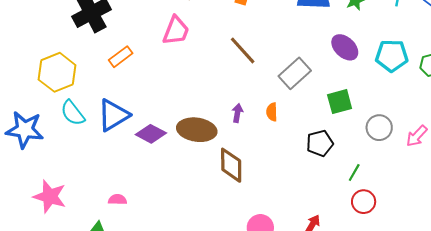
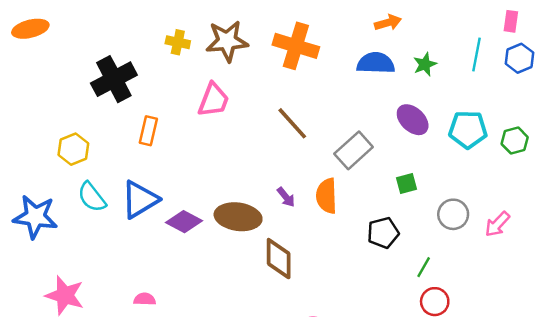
orange rectangle: (121, 57) -> (148, 131), turned -40
yellow hexagon: (57, 72) -> (73, 149), size x0.7
green square: (340, 102) -> (406, 184), size x0.7
orange semicircle: (272, 112) -> (327, 196), size x1.6
purple arrow: (237, 113) -> (286, 197), turned 132

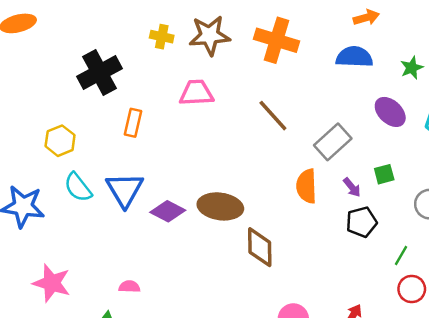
green star: (425, 64) -> (412, 68), moved
pink trapezoid: (213, 100) -> (196, 93), turned -114
purple arrow: (286, 197) -> (352, 187), moved
blue triangle: (140, 200) -> (125, 190), turned -30

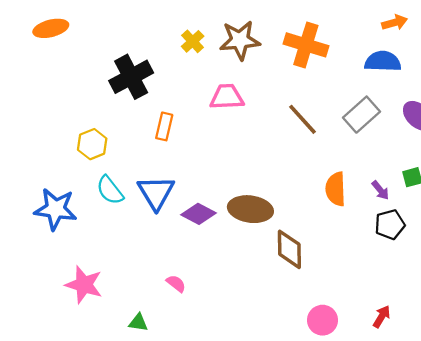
yellow cross: (162, 37) -> (193, 41), turned 35
gray rectangle: (333, 142) -> (362, 115), moved
pink semicircle: (129, 287) -> (176, 284), moved, turned 36

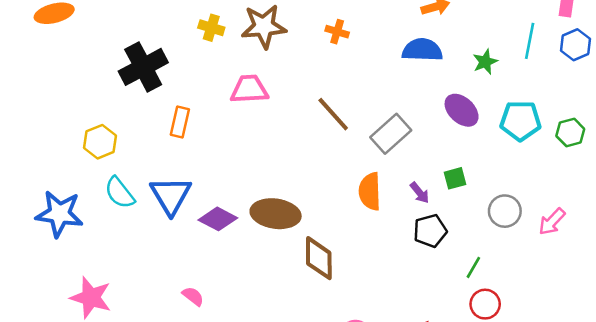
yellow cross: (193, 41) -> (211, 28), turned -30
orange cross: (306, 45) -> (337, 32), size x0.5
gray rectangle: (362, 115) -> (391, 134), moved

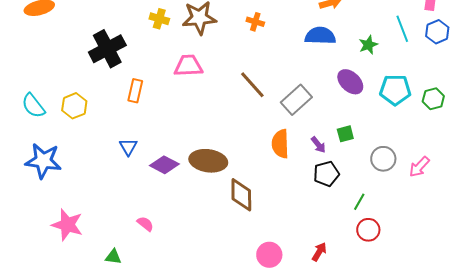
cyan line: (530, 41) -> (402, 29), turned -32
cyan semicircle: (120, 193) -> (33, 106), moved
blue triangle: (171, 195) -> (128, 147), size x0.6

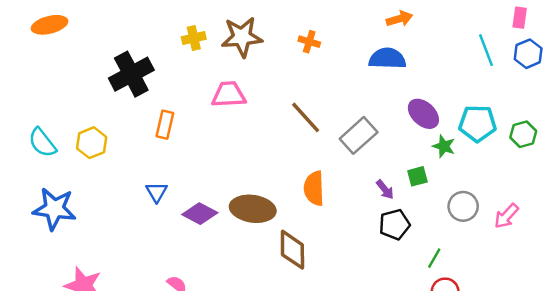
yellow cross: (159, 19) -> (194, 38), turned -30
green star: (368, 45) -> (444, 146), moved, turned -30
orange semicircle: (280, 144) -> (314, 188), moved

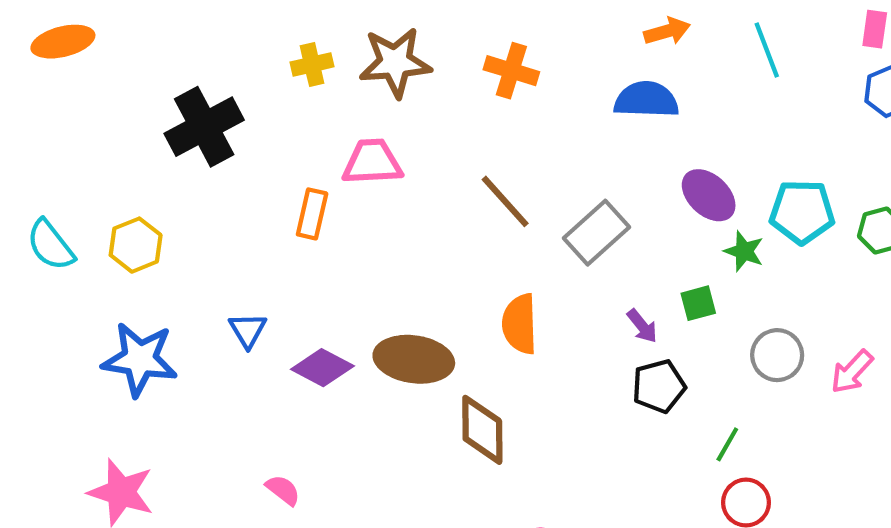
orange cross: (309, 42) -> (511, 71), size x1.4
cyan line: (486, 50) -> (767, 50), moved
orange rectangle: (165, 125) -> (312, 214), moved
blue star: (54, 209) -> (140, 359), moved

